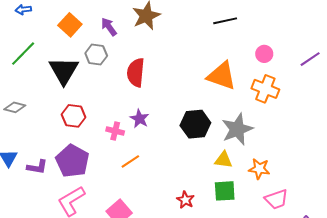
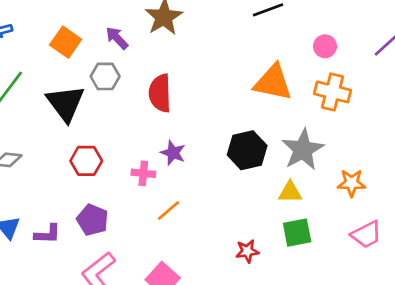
purple pentagon: (72, 161) -> (93, 220), size x0.7
orange star: (259, 169) -> (352, 183), moved
red star: (185, 200) -> (247, 251), turned -30

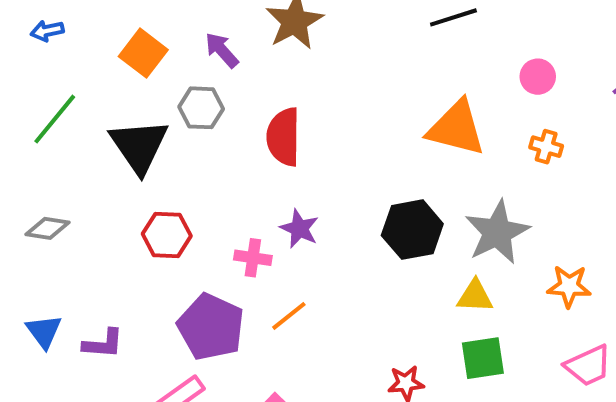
orange cross: (333, 92) -> (546, 147), size x0.6
purple pentagon: (93, 220) -> (211, 327), moved, size x1.4

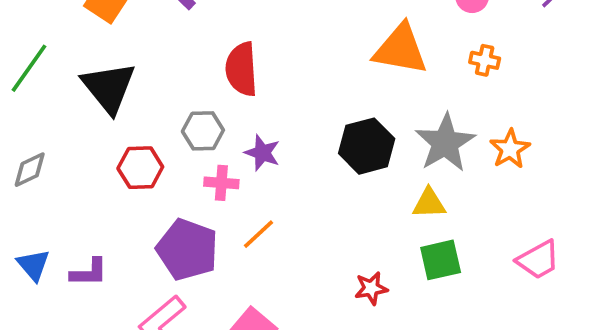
gray hexagon: (201, 108) -> (203, 131), moved
gray diamond: (48, 228) -> (30, 170), turned -30
orange star: (569, 286) -> (510, 149), moved, turned -30

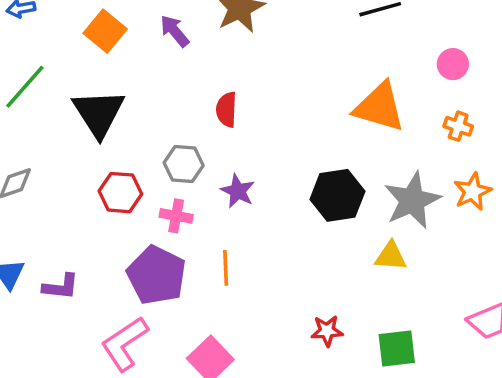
red semicircle: (241, 69) -> (227, 110), size x0.7
orange star: (510, 149) -> (472, 192), moved
pink cross: (221, 183) -> (176, 216), moved
orange line: (258, 234) -> (226, 268), turned -56
green square: (441, 260) -> (397, 348), moved

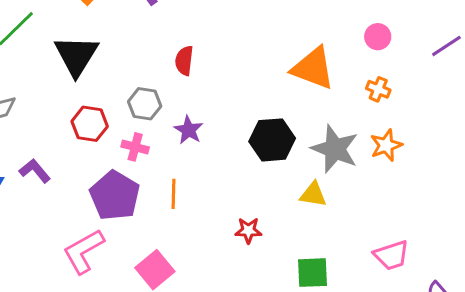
gray star: (412, 200) -> (335, 149), turned -30
purple L-shape: (61, 287) -> (35, 171), moved, turned -140
red star: (327, 331) -> (248, 230), moved

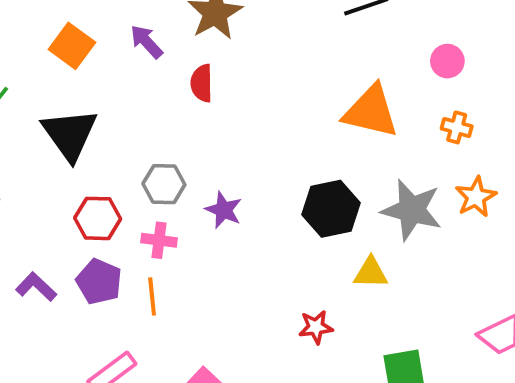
red semicircle: (184, 61) -> (202, 83), moved
orange line: (173, 194) -> (152, 296), moved
yellow triangle: (313, 194) -> (371, 273), moved
purple pentagon: (115, 196) -> (99, 282), moved, size x0.7

